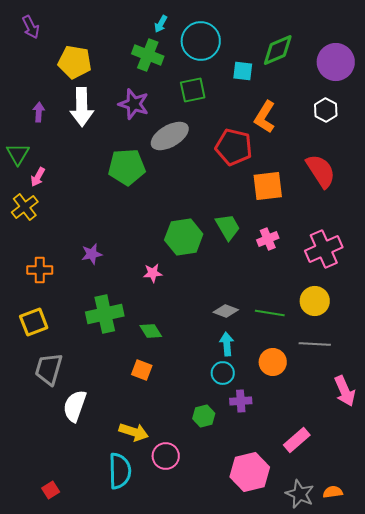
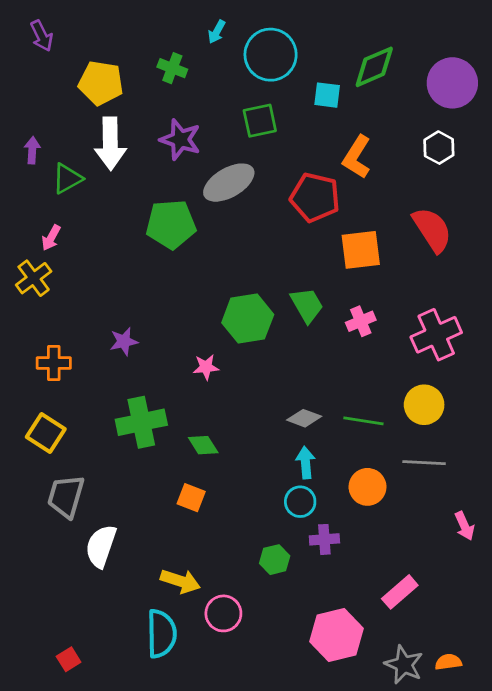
green cross: (148, 55) -> (172, 68), moved, size x0.7
purple arrow: (39, 112) -> (32, 150), moved
green triangle: (18, 154) -> (67, 179), moved, turned 30
yellow square: (34, 322) -> (46, 433), turned -36
pink arrow: (345, 391) -> (464, 526), size x0.7

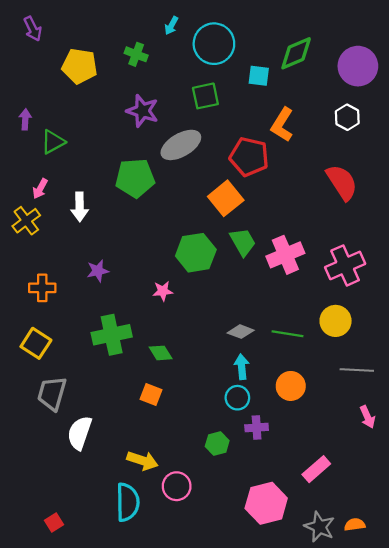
white arrow: (110, 144) -> (80, 207), moved, size x0.7
orange square: (361, 250) -> (226, 198), moved, turned -32
pink cross: (361, 321) -> (285, 255), size x1.6
gray line: (424, 463) -> (357, 370), moved

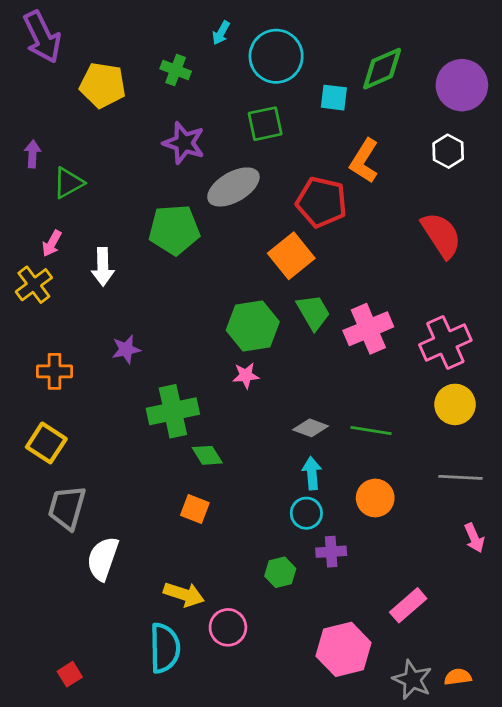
purple arrow: (33, 29) -> (42, 37), size x1.6
pink star: (163, 291) -> (246, 376), moved
yellow circle: (336, 321) -> (455, 404), moved
green cross: (112, 335) -> (173, 411), moved

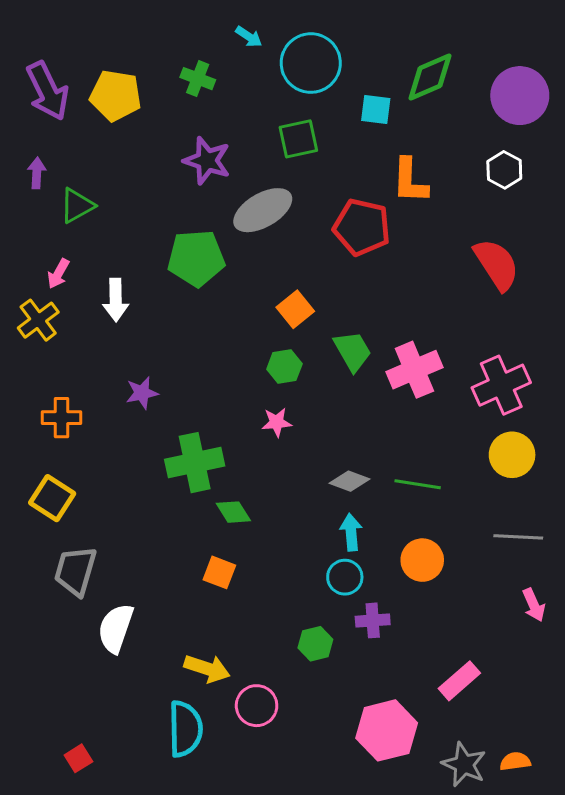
cyan arrow: (221, 33) -> (249, 37), turned -85
purple arrow: (42, 37) -> (48, 91), moved
orange L-shape: (364, 161) -> (410, 181), turned -30
orange square: (291, 256) -> (295, 309), moved, size x0.7
green hexagon: (253, 326) -> (284, 367), size x0.6

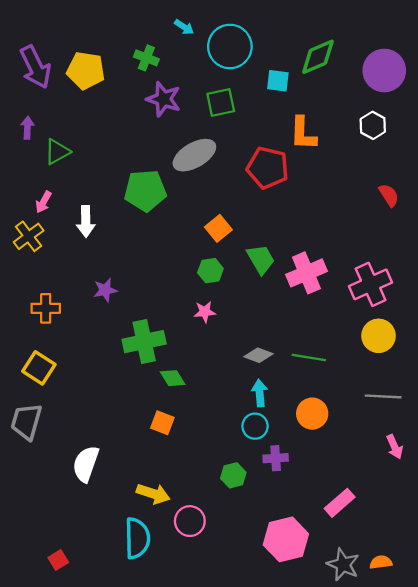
purple star: (207, 161) -> (164, 99), moved
red semicircle: (497, 264) -> (389, 195), moved, size x0.6
gray trapezoid: (75, 571) -> (26, 422), moved

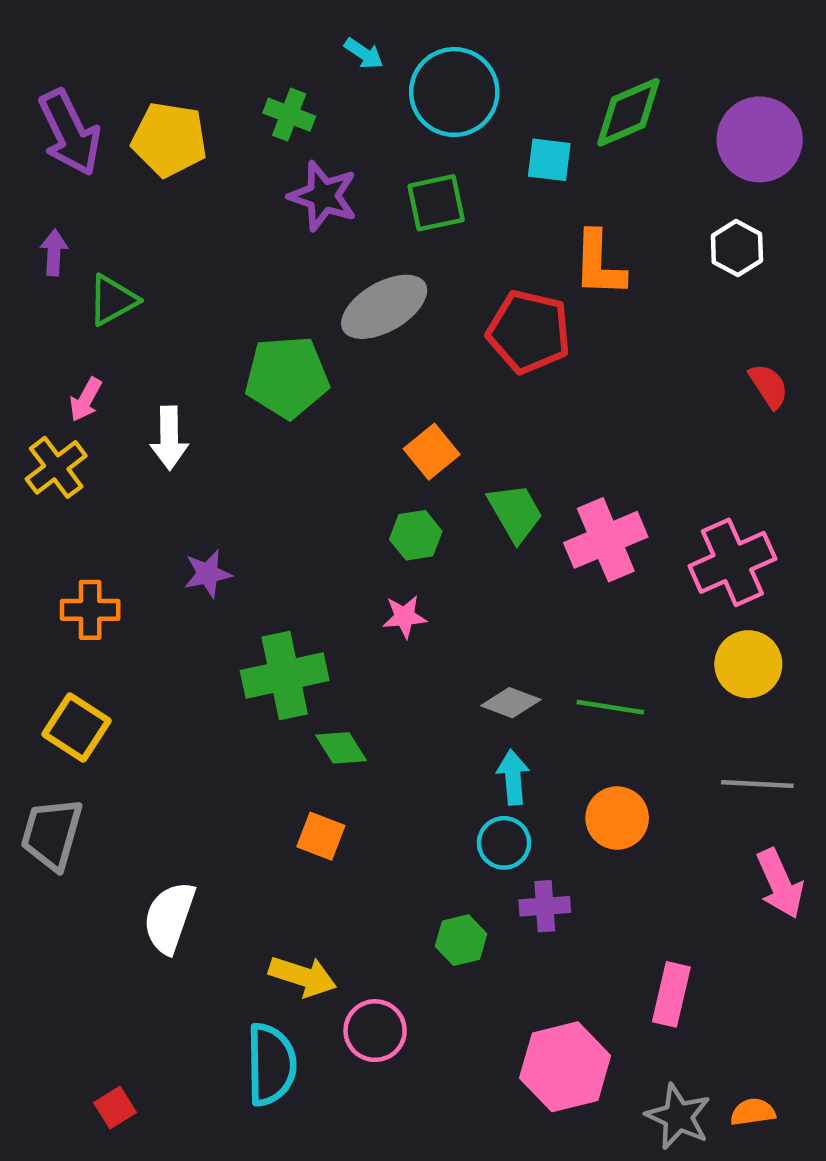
pink arrow: (395, 447) -> (780, 884), size x1.4
pink rectangle: (340, 503) -> (671, 994), turned -36

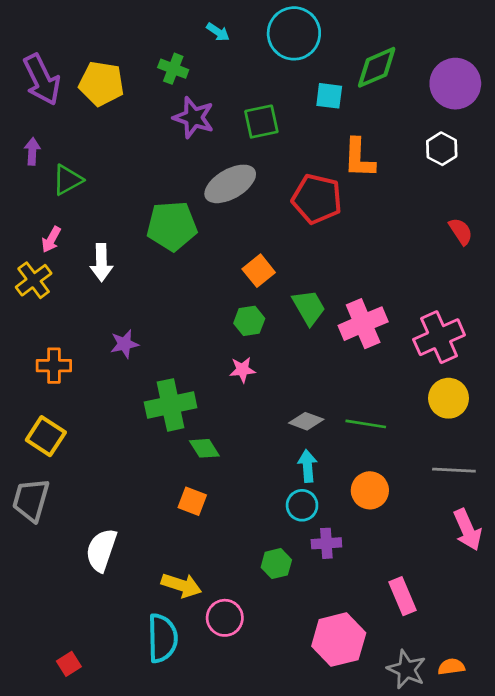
cyan circle: (454, 92) -> (294, 33), moved
pink rectangle: (671, 994) -> (402, 596), turned -36

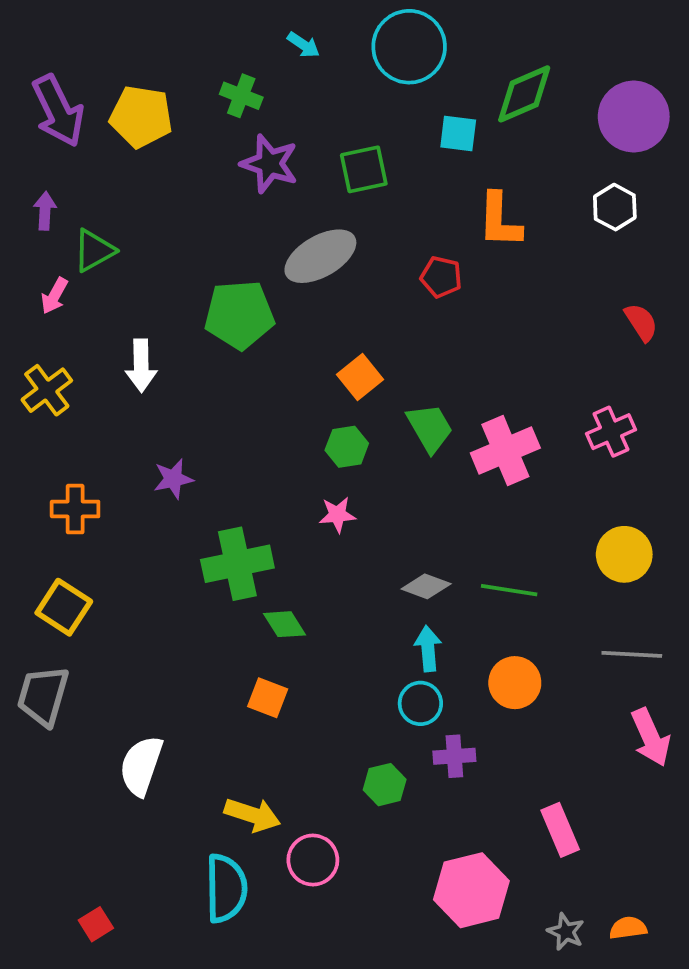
red pentagon: (317, 199) -> (441, 277), size x0.6
pink arrow: (51, 240) -> (54, 296), moved
pink cross: (439, 337) -> (611, 432), moved, size x0.7
gray star: (406, 669) -> (566, 932), size x0.7

